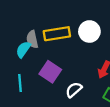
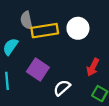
gray semicircle: (32, 39) -> (26, 20), moved

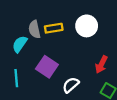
gray semicircle: (26, 20) -> (34, 29), moved
yellow rectangle: (45, 31) -> (54, 28), size x0.7

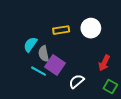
gray semicircle: (34, 29) -> (44, 54), moved
cyan line: (16, 78) -> (39, 71), moved, turned -56

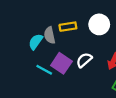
gray semicircle: (44, 54) -> (50, 35), moved
white semicircle: (77, 81) -> (84, 60), moved

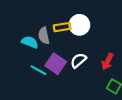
white circle: (99, 24) -> (79, 25), moved
cyan semicircle: (36, 42) -> (30, 42), turned 77

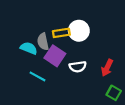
white semicircle: (78, 60) -> (78, 67), turned -147
purple square: (56, 64) -> (55, 56), moved

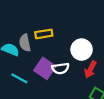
white circle: (79, 31) -> (82, 50), moved
purple square: (55, 56) -> (45, 68), moved

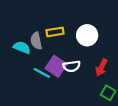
white circle: (82, 50) -> (87, 35), moved
cyan line: (19, 78) -> (42, 73), moved

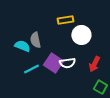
yellow rectangle: (55, 32) -> (65, 20), moved
cyan line: (42, 73) -> (31, 69), moved, turned -56

